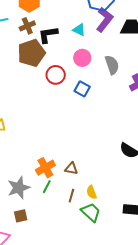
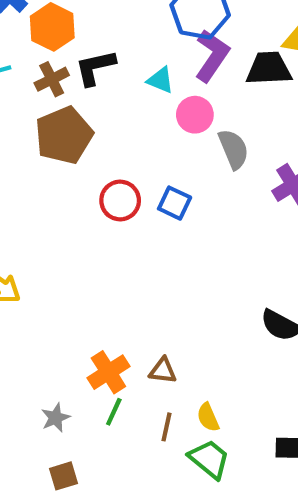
black L-shape: (48, 35) -> (95, 67), moved
pink circle: (82, 58) -> (195, 115), moved
red circle: (56, 75) -> (120, 201), moved
gray star: (19, 188) -> (55, 418), size x0.6

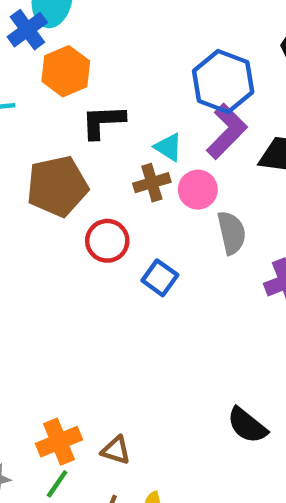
brown cross: (52, 79) -> (152, 183), moved
red circle: (120, 201) -> (107, 241), moved

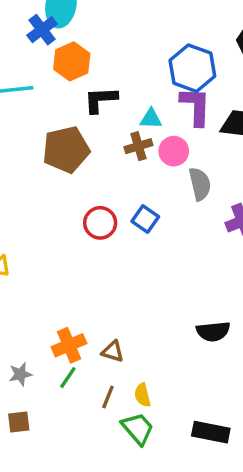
purple L-shape: (227, 131) -> (196, 106), turned -42
cyan triangle: (168, 147) -> (151, 119), turned -30
red circle: (107, 241) -> (100, 223), moved
black semicircle: (247, 425) -> (213, 331), turned -44

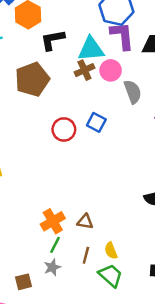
cyan triangle: (151, 119) -> (91, 49), size x1.6
gray star: (20, 374) -> (52, 267), moved

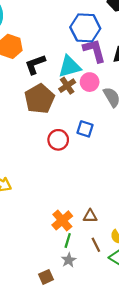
brown pentagon: (32, 79) -> (40, 99), moved
brown line: (86, 255) -> (96, 245), turned -32

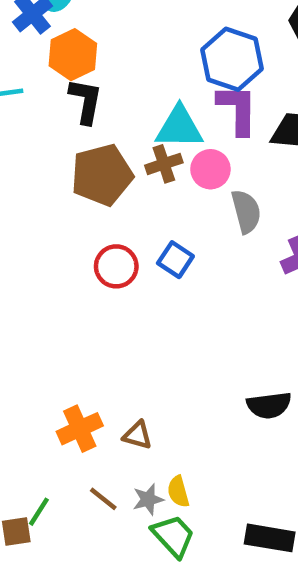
black L-shape: (35, 64) -> (86, 101), moved, turned 105
green line: (68, 240) -> (39, 512), moved
brown line: (96, 245) -> (103, 499), moved, turned -40
gray star: (69, 260) -> (148, 499), moved

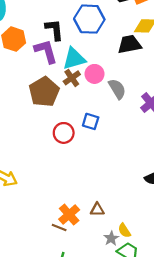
black L-shape: (86, 101) -> (54, 30), moved
purple L-shape: (238, 109) -> (46, 51), moved
brown line: (103, 499) -> (59, 227), moved

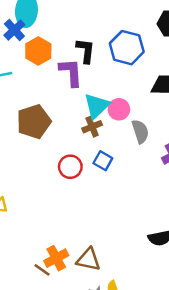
cyan triangle: (74, 59) -> (97, 106), moved, turned -40
brown cross: (72, 78) -> (92, 127), moved
brown pentagon: (44, 92) -> (34, 122), moved
brown triangle: (97, 210) -> (88, 260), size x1.5

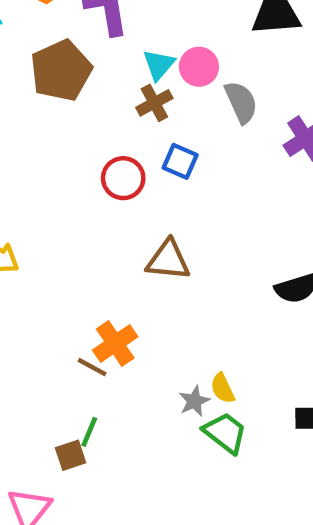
cyan triangle: (97, 106) -> (159, 65), size x0.7
brown pentagon: (34, 122) -> (61, 70), moved
brown triangle: (88, 260) -> (168, 260), moved

